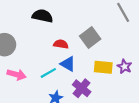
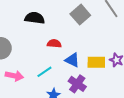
gray square: (90, 37) -> (80, 15), moved
blue triangle: (68, 64) -> (72, 60), moved

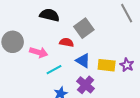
gray square: (80, 15) -> (84, 28), moved
pink arrow: (14, 76) -> (39, 52), moved

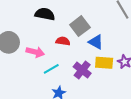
blue triangle: (83, 61) -> (96, 42), moved
purple cross: (86, 85) -> (82, 70), moved

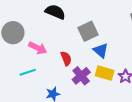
red semicircle: (63, 41) -> (66, 58), moved, turned 48
cyan line: (51, 69) -> (28, 72), moved

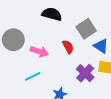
red semicircle: (66, 58) -> (68, 47), moved

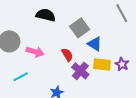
red semicircle: (68, 47) -> (67, 55), moved
cyan line: (33, 76) -> (21, 77), moved

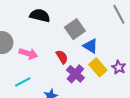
yellow rectangle: (102, 64) -> (98, 67), turned 42
cyan line: (21, 77) -> (23, 82), moved

